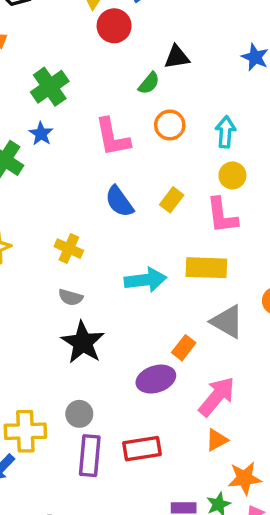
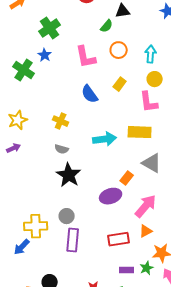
yellow rectangle: (172, 200) -> (120, 84), moved
red rectangle: (142, 449) -> (119, 239), moved

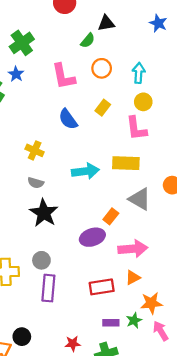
pink arrow: (146, 206) -> (133, 249), turned 45

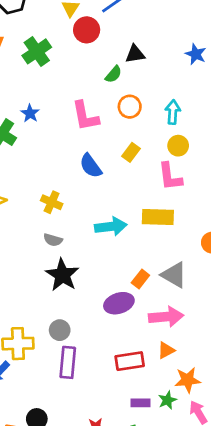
green cross: (22, 43) -> (37, 51), moved
gray triangle: (140, 199) -> (174, 275), moved

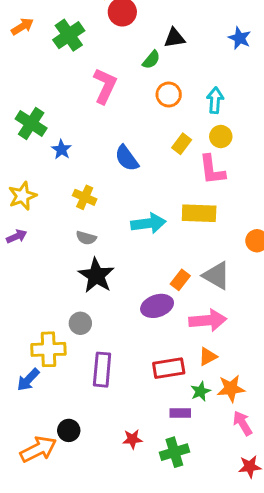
blue star: (30, 113) -> (62, 150), moved
pink L-shape: (85, 116) -> (105, 86), moved, turned -144
yellow rectangle: (131, 152) -> (182, 144), moved
gray circle: (60, 330) -> (80, 323), moved
green star: (167, 400) -> (201, 391), moved

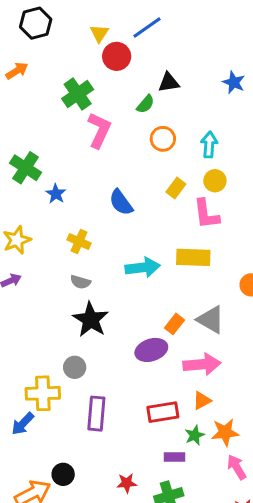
green cross: (69, 35) -> (78, 94), moved

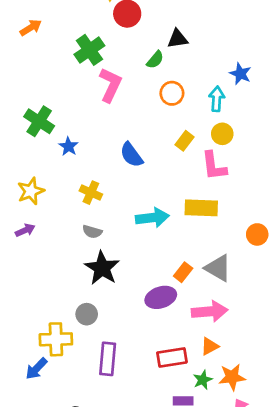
blue star: (234, 82) -> (240, 74), moved

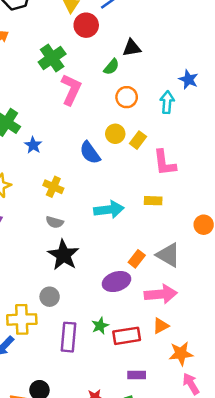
yellow circle: (222, 134) -> (115, 134), moved
yellow rectangle: (201, 208) -> (153, 201), size x0.6
green star: (203, 380) -> (100, 326), moved

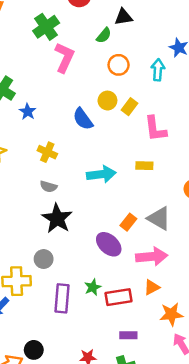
purple ellipse: (116, 282) -> (109, 244), turned 60

